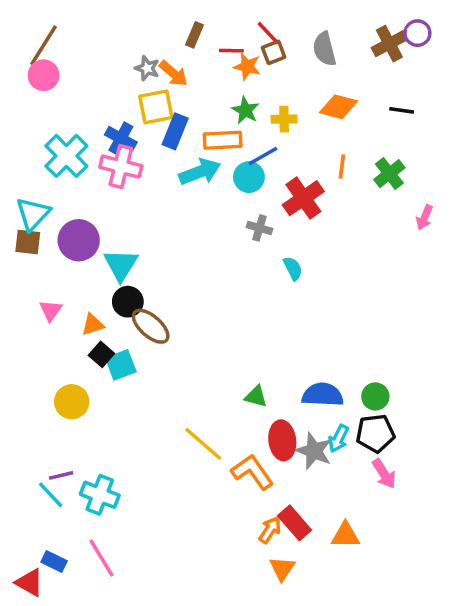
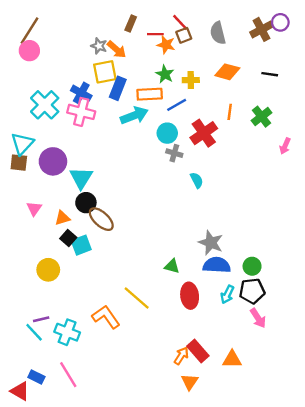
cyan circle: (249, 177) -> (167, 133), moved
gray star: (314, 451) -> (211, 243), moved
orange L-shape: (252, 472) -> (106, 317), moved

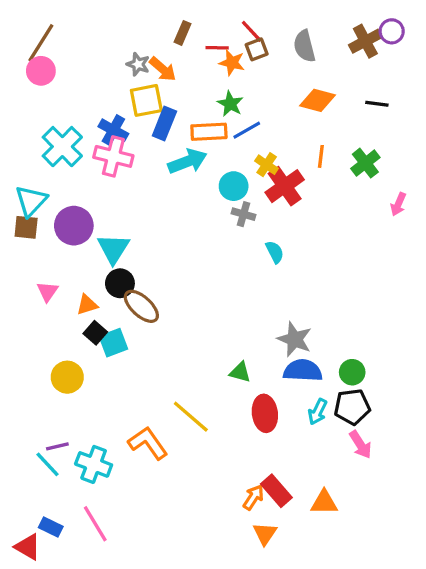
yellow cross: (191, 80) -> (267, 165), moved, turned 35
blue line: (177, 105) -> (247, 130), moved

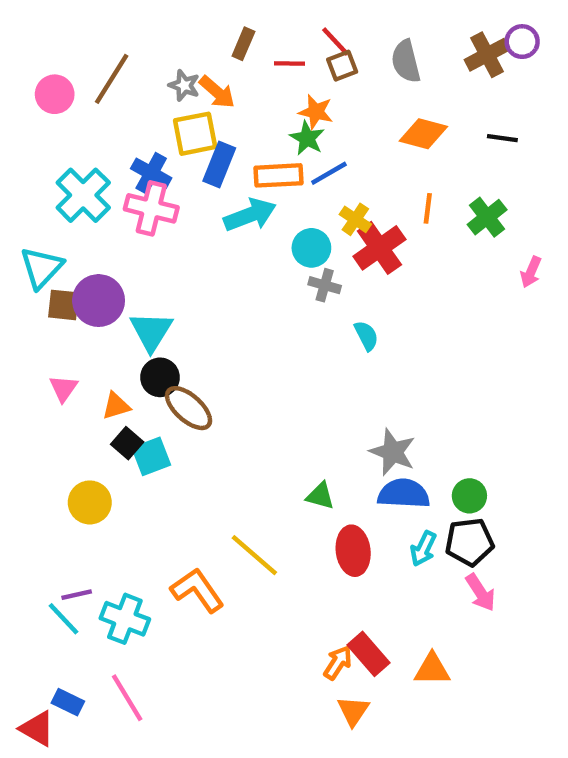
brown line: (41, 43) -> (112, 79), moved
orange star: (232, 63) -> (316, 112), moved
brown square: (26, 227) -> (63, 305), moved

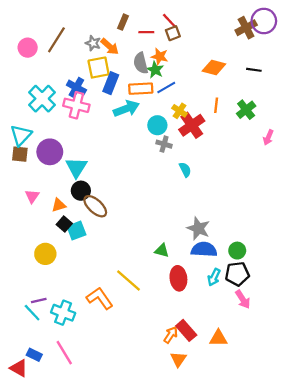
purple circle: (522, 42) -> (264, 21), size x1.5
gray semicircle: (406, 61) -> (141, 63), moved
brown square: (63, 305) -> (20, 154), moved

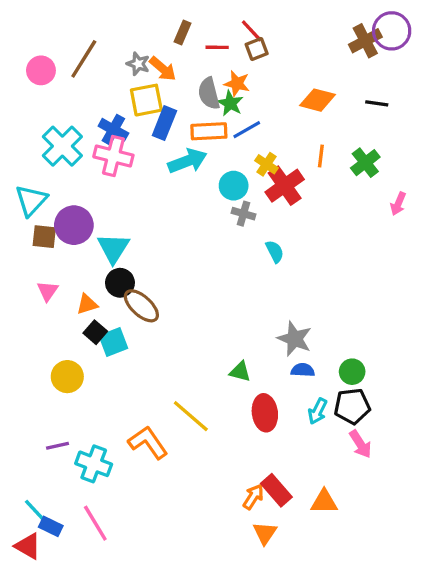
brown square: (20, 154) -> (44, 237), moved
blue semicircle: (204, 249) -> (303, 370), size x0.6
cyan line: (32, 313) -> (36, 512), moved

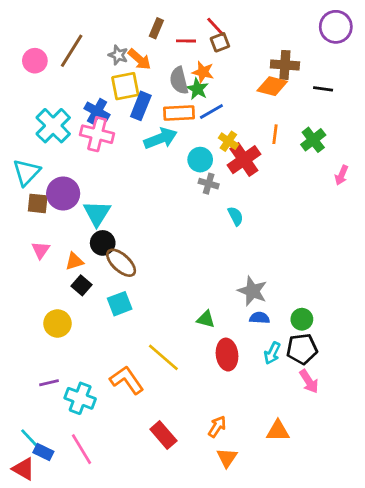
brown cross: (365, 41) -> (285, 65), moved, turned 32
cyan square: (113, 342) -> (120, 304), moved
red rectangle: (276, 490) -> (163, 435), moved

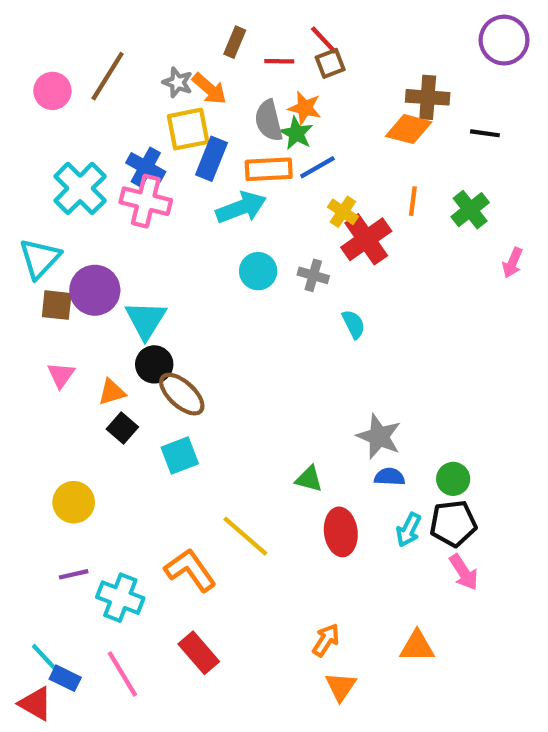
cyan circle: (200, 160) -> (258, 271), moved
yellow circle: (57, 323) -> (74, 502), moved
red rectangle: (163, 435) -> (199, 653), moved

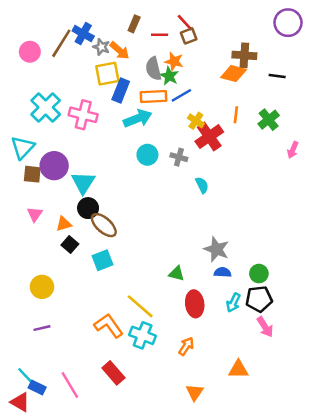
blue cross: (146, 167) -> (83, 34), moved
cyan cross: (120, 598) -> (143, 335), moved
orange arrow: (326, 640) -> (186, 346), moved

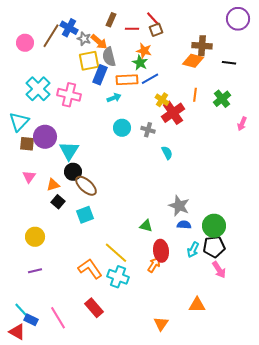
gray semicircle: (153, 69) -> (109, 57), moved
cyan arrow: (138, 118) -> (114, 98), size x0.6
green circle: (259, 274) -> (214, 226), size x1.5
orange arrow: (186, 346) -> (154, 265), moved

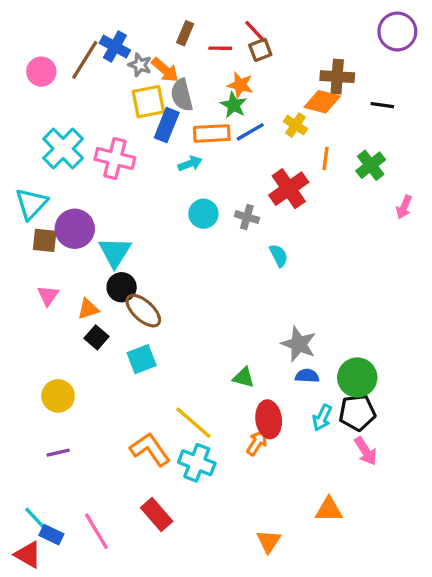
yellow cross: (162, 100) -> (295, 125), moved

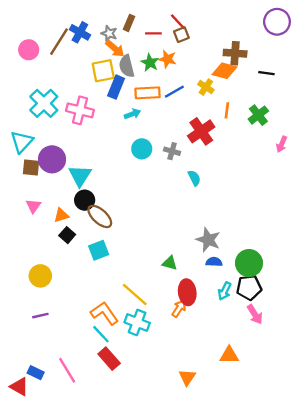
gray star: (140, 65) -> (109, 33), moved
green star: (234, 105) -> (150, 63), moved
cyan line: (36, 520) -> (101, 334), moved

